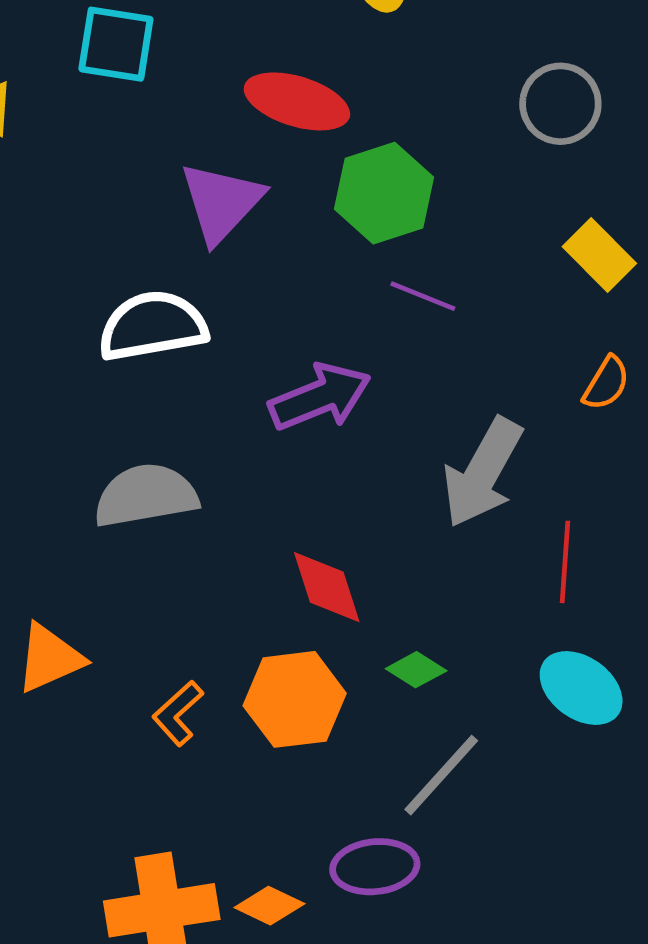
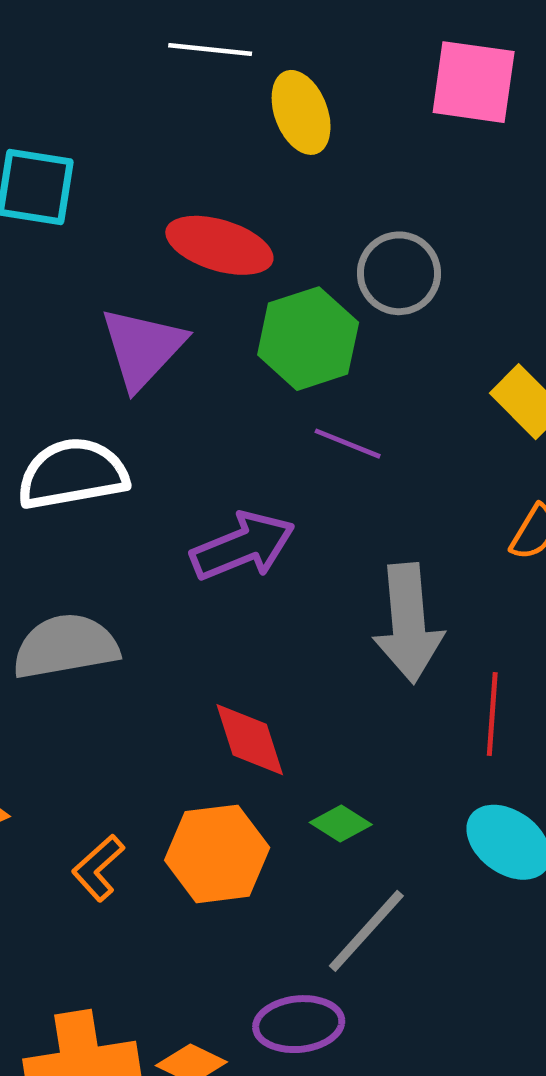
gray circle: (560, 104) -> (399, 273), moved
gray arrow: (483, 473) -> (408, 623), turned -34

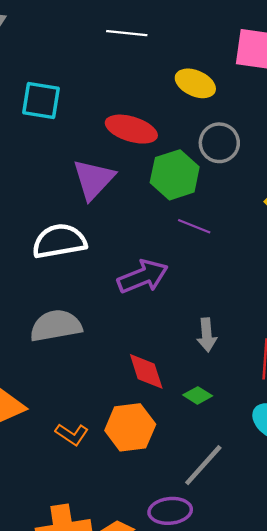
yellow ellipse: (301, 112) -> (195, 83), moved, turned -45
gray arrow: (408, 623) -> (207, 335), moved, size x0.6
green diamond: (341, 824) -> (198, 395), moved
orange L-shape: (98, 868) -> (72, 434), turned -104

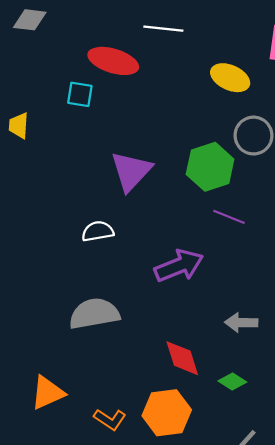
cyan square: (41, 101) -> (80, 94), size x0.7
red ellipse: (131, 129) -> (113, 61), moved
white semicircle: (59, 241) -> (98, 231), size x0.6
gray arrow: (207, 335) -> (241, 323), turned 96

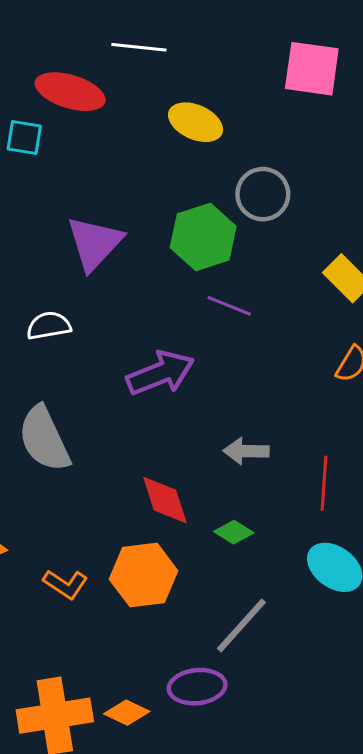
yellow ellipse: (230, 78) -> (196, 122), moved
gray semicircle: (94, 314) -> (44, 439), turned -105

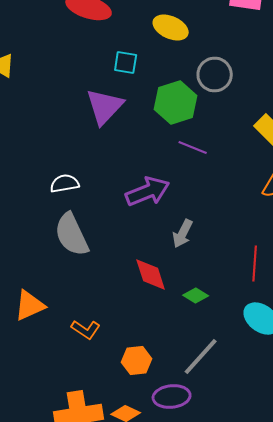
cyan square: (24, 138) -> (126, 62), moved
white semicircle: (49, 326) -> (65, 184), moved
gray arrow: (246, 451) -> (183, 234), moved, turned -64
orange hexagon: (144, 575) -> (137, 360), moved, size x0.7

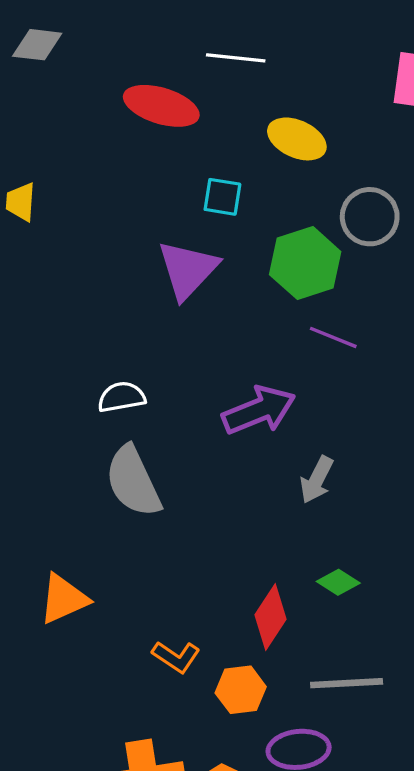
red diamond: (151, 274) -> (270, 617), moved, turned 51
orange L-shape: (86, 330) -> (176, 657), moved
gray line: (201, 356) -> (347, 683), turned 45

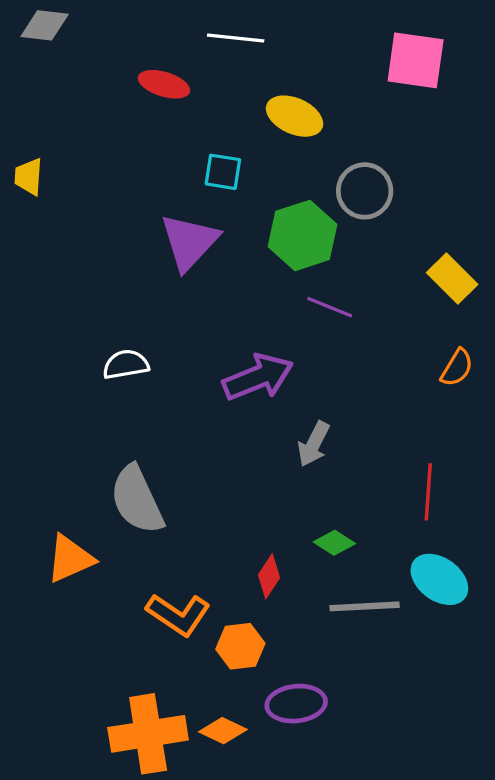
red ellipse: (161, 106) -> (164, 84), size x0.7
gray semicircle: (133, 481) -> (137, 500), moved
red diamond: (270, 617) -> (269, 576), size x0.7
orange L-shape: (176, 657) -> (178, 614), size x1.4
gray line: (347, 683) -> (365, 606), moved

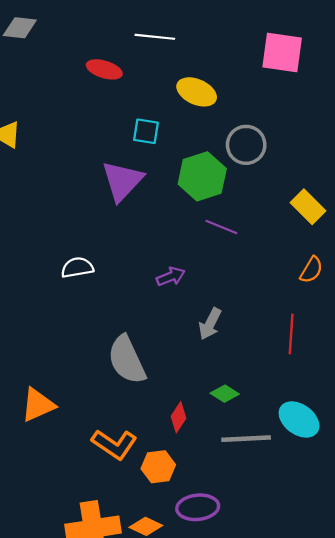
purple arrow: (258, 377) -> (171, 277), size x0.6
red line: (428, 492) -> (291, 334), moved
gray semicircle: (137, 500) -> (127, 360), moved

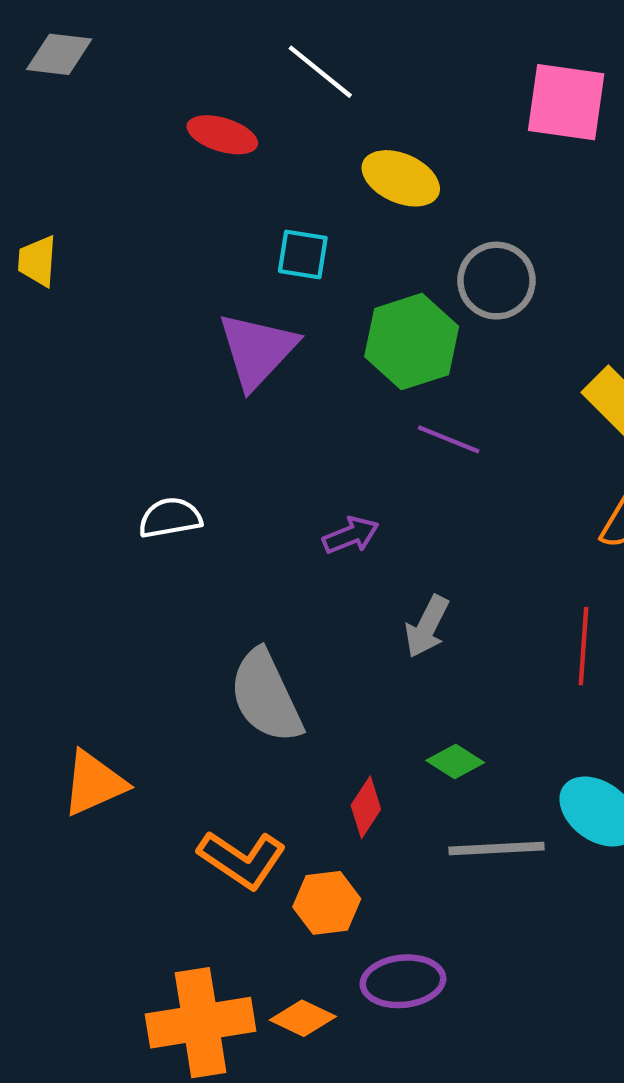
white line: (155, 37) -> (320, 72), turned 33

